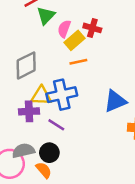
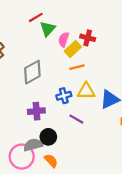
blue cross: (62, 95) -> (64, 96), size x0.6
yellow triangle: (41, 96) -> (86, 91), moved
purple line: (56, 125) -> (76, 119), moved
black circle: (49, 153) -> (48, 137), moved

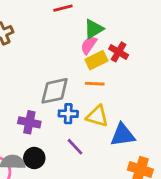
green triangle: (48, 29) -> (94, 29), moved
gray diamond: (32, 72) -> (55, 91), moved

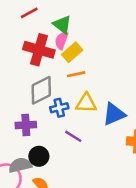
green triangle: (94, 29) -> (62, 25), turned -36
red cross: (119, 52) -> (39, 50), moved, size x1.6

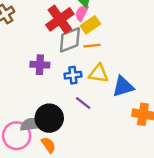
red cross: (39, 50) -> (60, 19), turned 32
gray diamond: (41, 90) -> (70, 40), moved
purple cross: (26, 125) -> (40, 65), moved
black circle: (39, 156) -> (49, 118), size x1.5

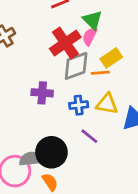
yellow rectangle: (90, 25) -> (111, 58), moved

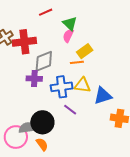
red cross: (65, 43) -> (24, 42), moved, turned 30
gray diamond: (76, 66) -> (44, 61), moved
blue cross: (79, 105) -> (62, 87), size x1.5

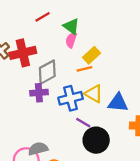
yellow triangle: (83, 85) -> (94, 94), turned 30
blue triangle: (103, 96) -> (118, 103), turned 30
black circle: (42, 122) -> (96, 140), moved

